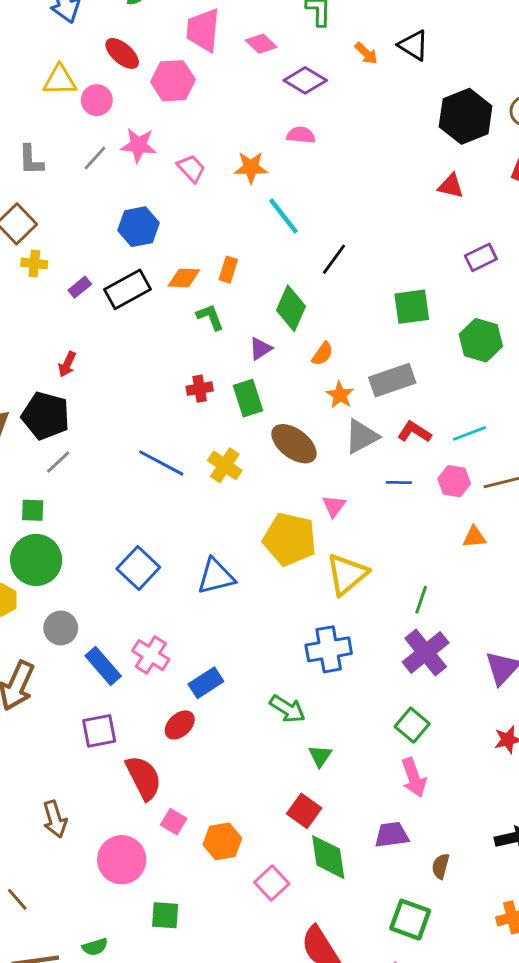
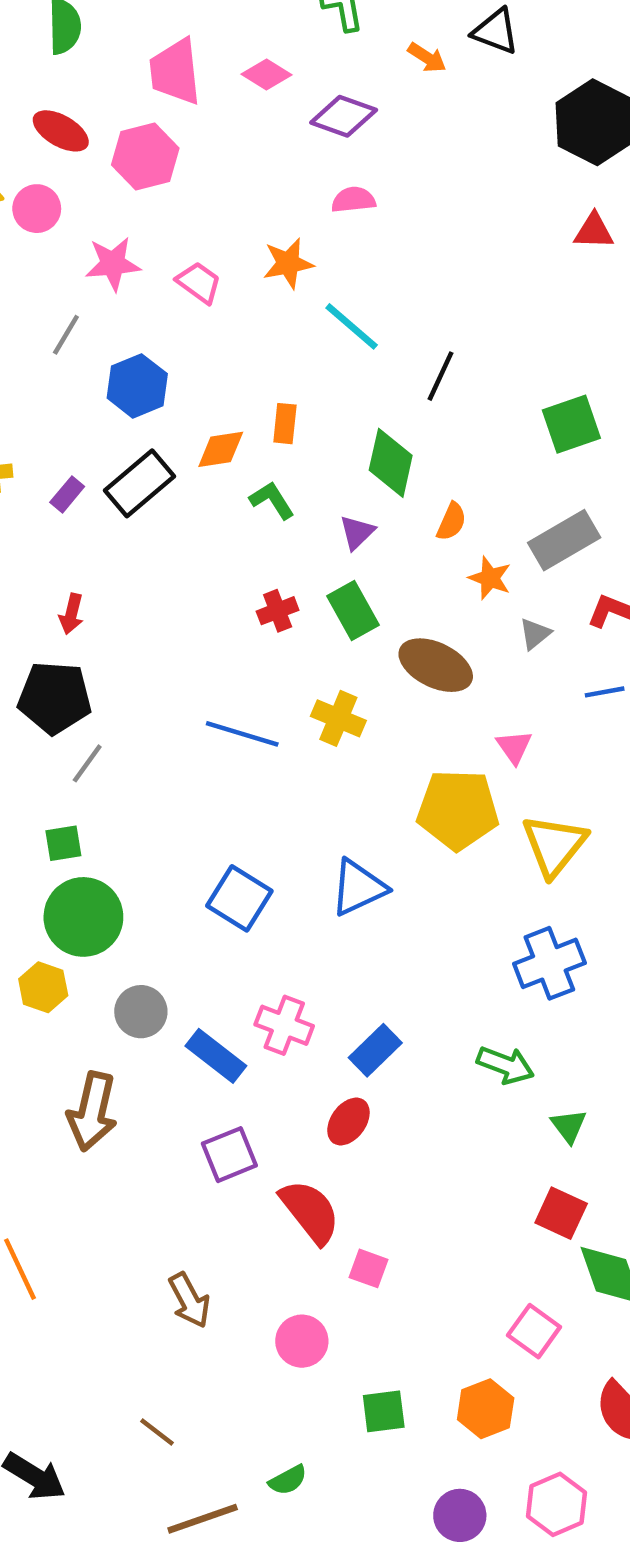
gray line: (95, 158) -> (66, 335), moved
gray triangle: (362, 436) -> (535, 634), size x0.6
orange hexagon: (222, 841) -> (486, 1409), moved
pink circle: (122, 860) -> (302, 1341), size x0.7

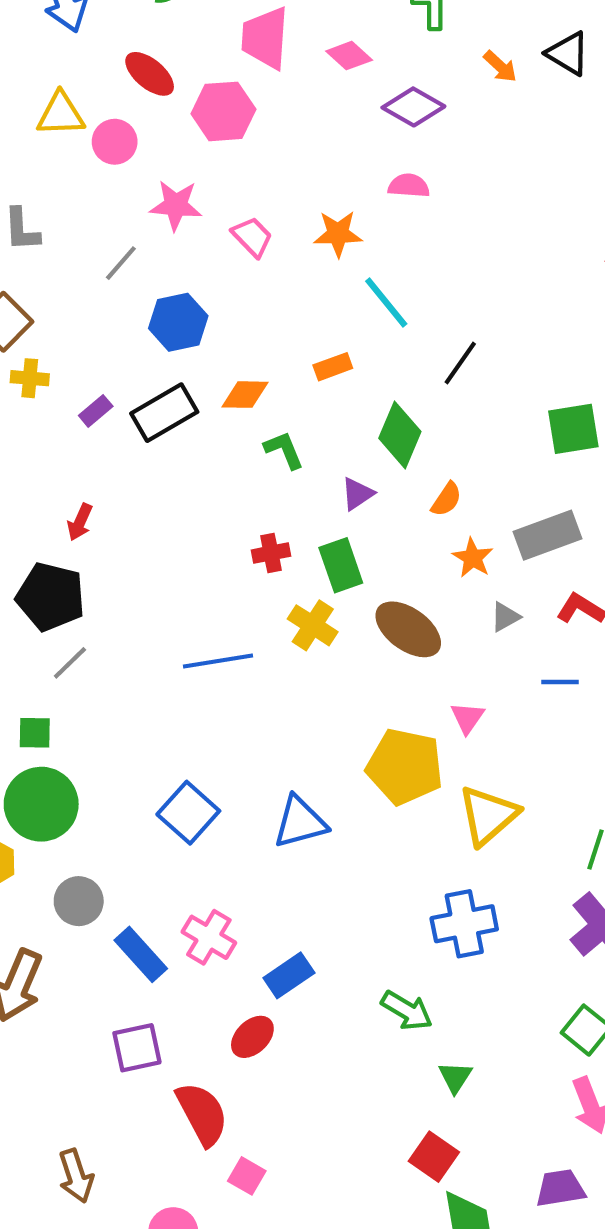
orange rectangle: (285, 424) -> (333, 367), moved, turned 54
yellow cross: (338, 718) -> (313, 625), moved
blue line: (242, 734) -> (218, 661), turned -36

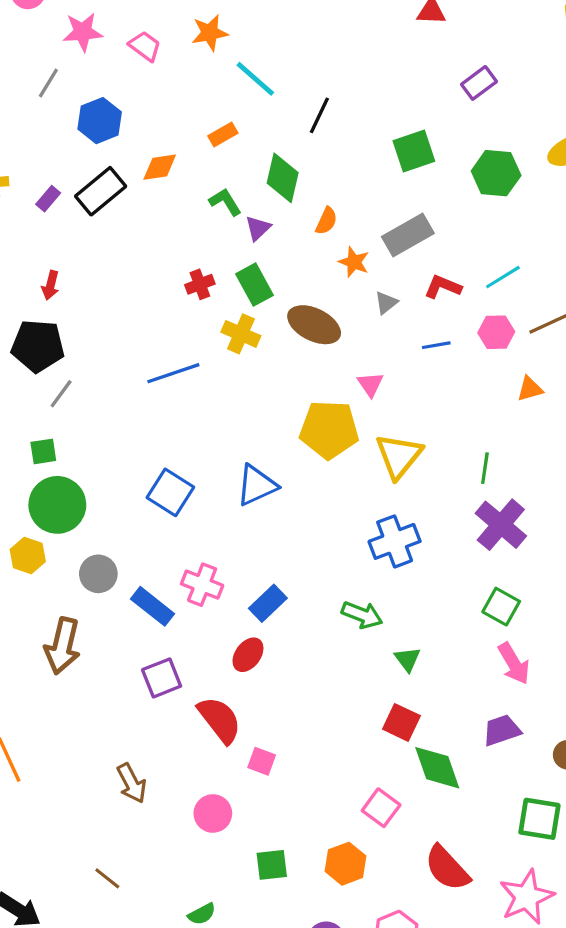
green L-shape: (284, 450) -> (225, 202), moved

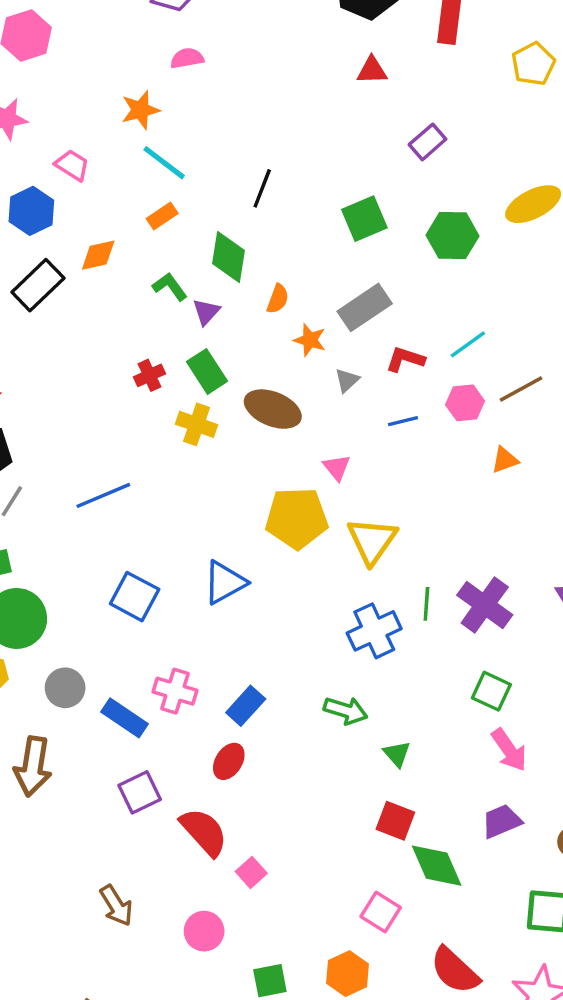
pink trapezoid: (145, 46) -> (72, 165), moved
cyan line: (255, 79) -> (164, 163), moved
blue line: (173, 373) -> (103, 495), moved
green line: (485, 468) -> (426, 604), moved
pink square: (262, 761) -> (251, 872), turned 32

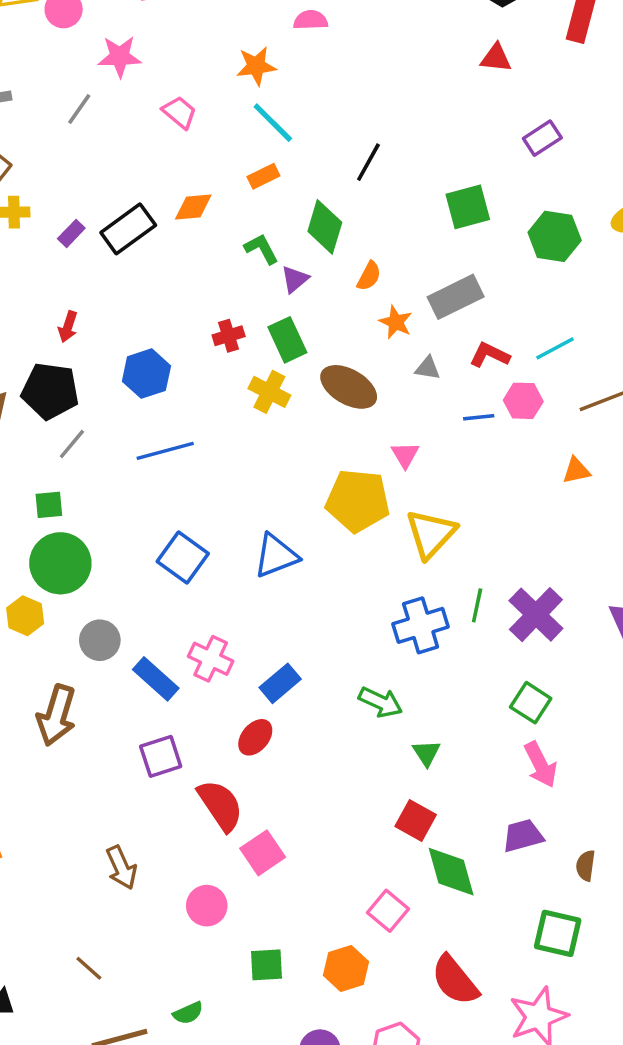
blue hexagon: (31, 211) -> (146, 374), moved
gray triangle: (347, 380) -> (428, 368), turned 44
pink hexagon: (465, 403) -> (523, 401), moved
pink square: (251, 872) -> (263, 853), size x1.4

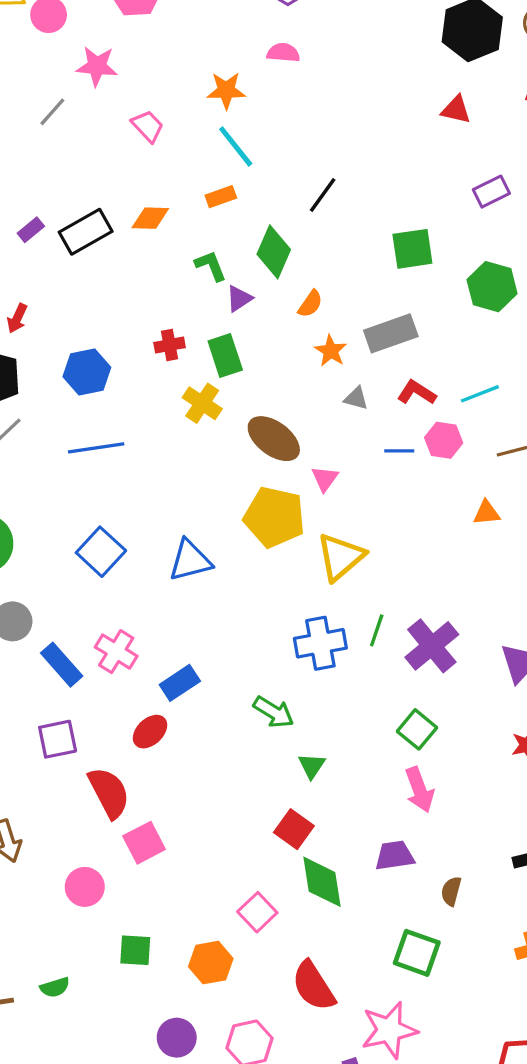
brown ellipse: (349, 387) -> (274, 439), moved

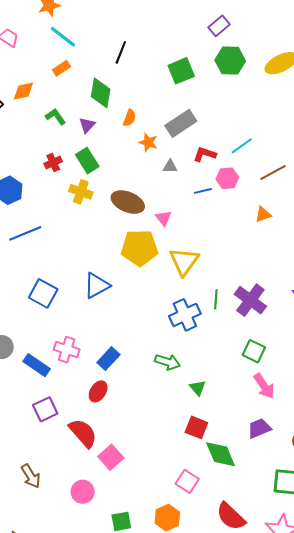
green L-shape: (211, 266) -> (56, 117), moved
green hexagon: (492, 287) -> (230, 61), moved

